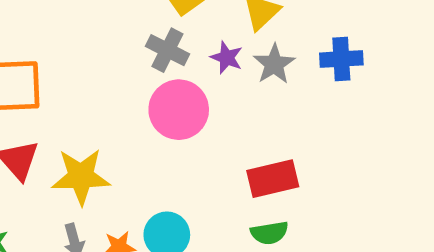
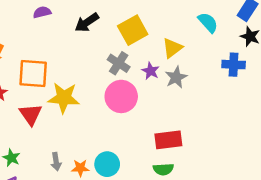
blue cross: (341, 59) -> (234, 65), moved
yellow star: (81, 177) -> (64, 98), moved

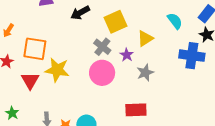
blue cross: (234, 65) -> (192, 56), size x1.4
gray star: (176, 77) -> (145, 73), moved

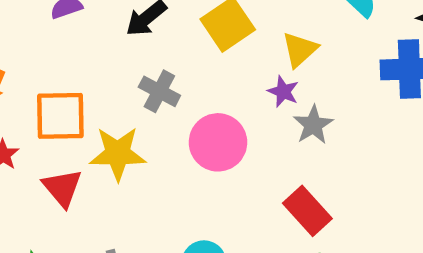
gray cross: (102, 47) -> (159, 91), moved
purple star: (127, 55) -> (283, 92), moved
red rectangle: (136, 110) -> (307, 211), turned 60

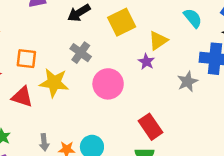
orange square: (60, 116) -> (26, 59), size x0.7
gray star: (313, 125) -> (187, 82), moved
red triangle: (62, 188) -> (22, 97), turned -40

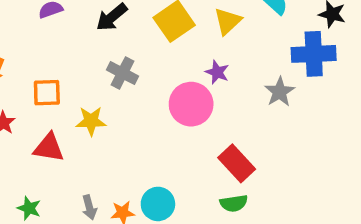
yellow triangle: (158, 41) -> (228, 21), moved
yellow star: (54, 83) -> (91, 121), size x0.7
pink circle: (108, 84) -> (191, 104), moved

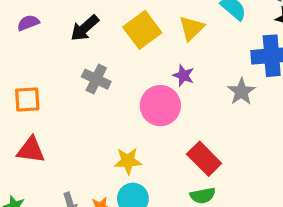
yellow star: (91, 121) -> (128, 161), moved

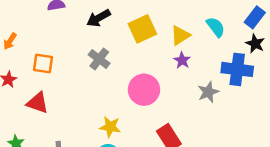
purple star: (183, 75) -> (182, 60), moved

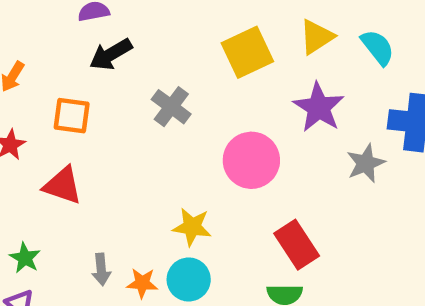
black arrow: (99, 18) -> (111, 54), moved
yellow triangle: (180, 35) -> (317, 37), moved
purple star: (182, 60) -> (319, 107), size x1.6

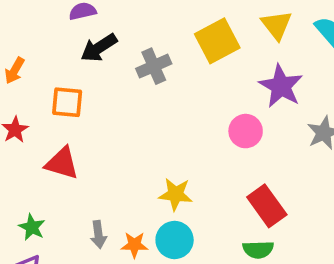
yellow triangle: (317, 37) -> (277, 25), turned -32
gray cross: (171, 107) -> (154, 66), moved, turned 32
pink circle: (251, 160) -> (246, 131), moved, size x0.7

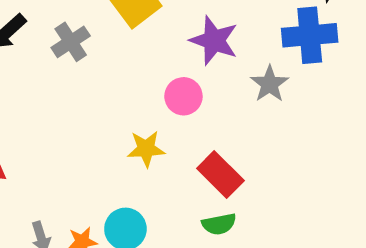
yellow star: (176, 194) -> (146, 149), moved

